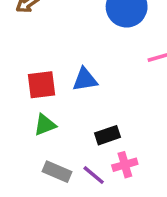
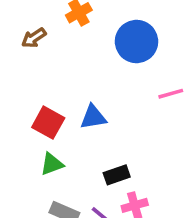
red square: (41, 85) -> (48, 123), turned 36

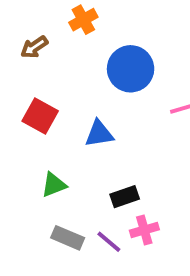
blue circle: (136, 41) -> (131, 69), moved
red square: (48, 123) -> (40, 116), moved

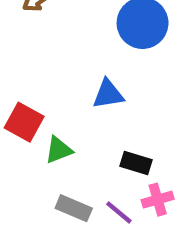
red square: (40, 116) -> (24, 122), moved
black rectangle: (125, 197) -> (136, 163), turned 36

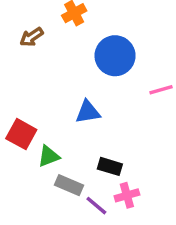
gray rectangle: (74, 208) -> (69, 185), moved

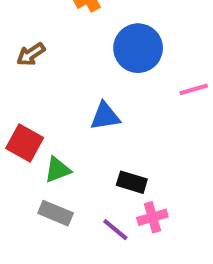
brown arrow: (32, 37) -> (31, 54), moved
gray rectangle: (69, 185) -> (56, 213), moved

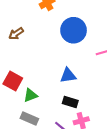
blue triangle: (105, 116) -> (68, 75), moved

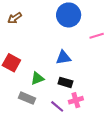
green triangle: (30, 95) -> (37, 78), moved

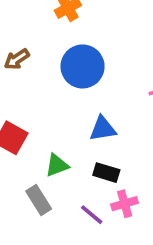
blue circle: (69, 15) -> (83, 66), moved
gray rectangle: (27, 98) -> (39, 200), turned 35

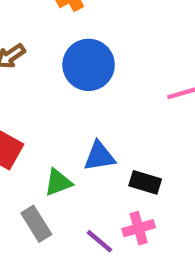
blue triangle: (103, 129) -> (99, 156), moved
black rectangle: (106, 173) -> (145, 182), moved

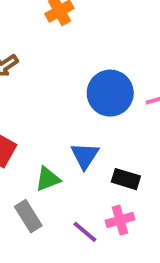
blue circle: (89, 65) -> (110, 93), moved
blue triangle: (99, 156) -> (85, 156), turned -48

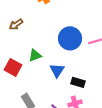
green triangle: (48, 179) -> (35, 55), moved

